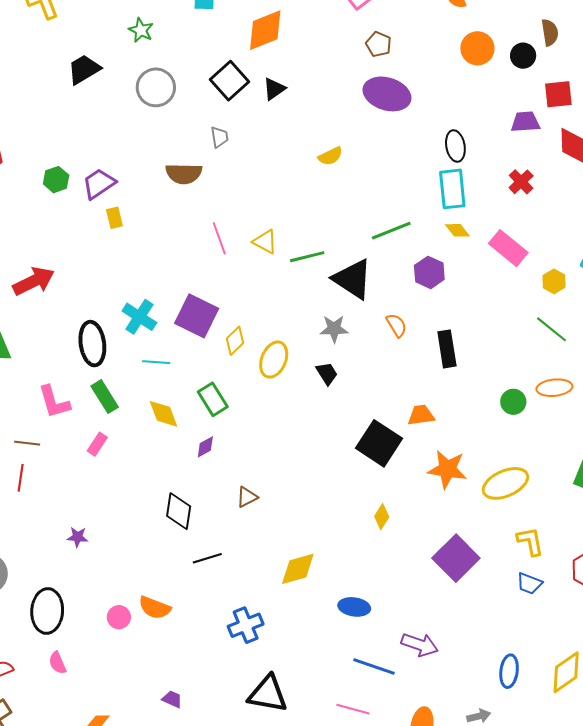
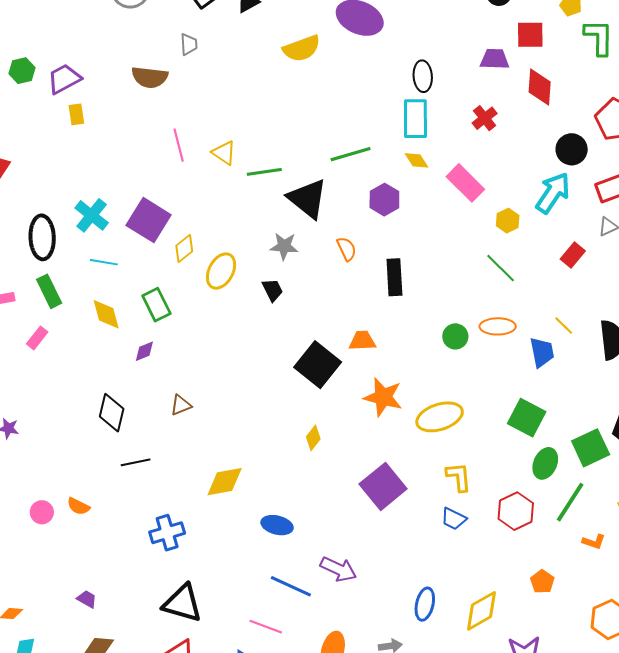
yellow semicircle: (330, 156) -> (302, 48), moved, size x1.5
orange semicircle: (155, 608) -> (78, 506), size x0.7

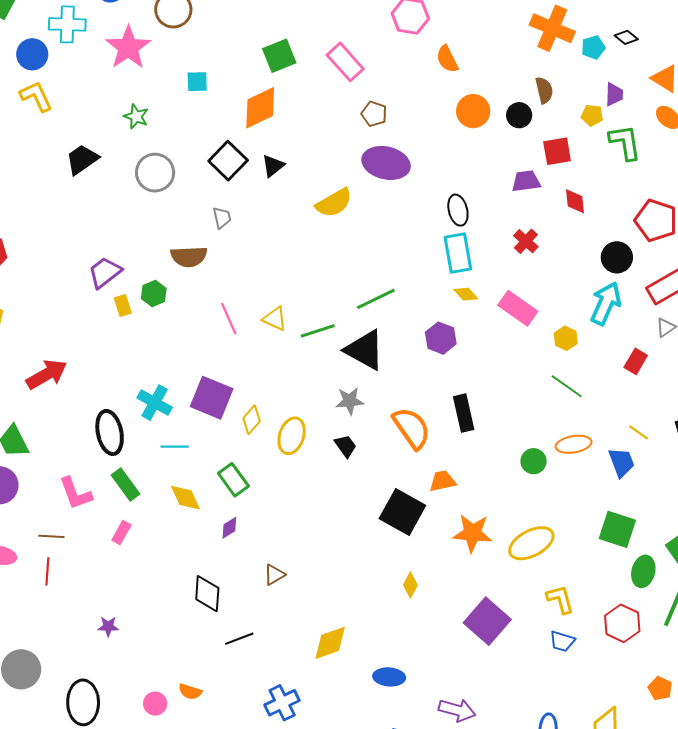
green hexagon: (22, 71) -> (154, 294), moved
red diamond: (540, 87) -> (575, 201), size x0.7
green line: (351, 154) -> (376, 299), moved
orange semicircle: (347, 249) -> (412, 428), moved, size x1.8

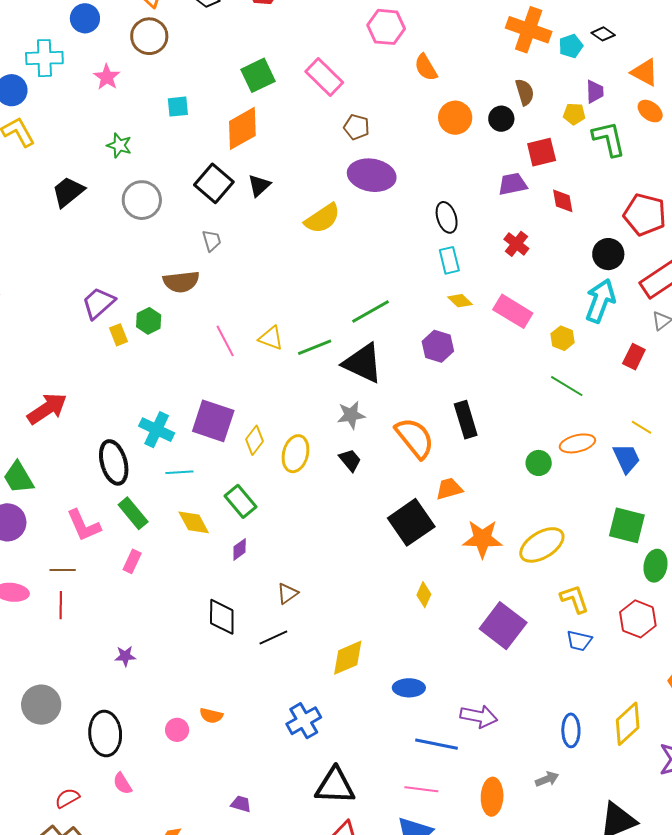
pink star: (128, 48) -> (107, 77), size x0.6
cyan rectangle: (458, 253) -> (449, 260), size x0.7
black square: (402, 512) -> (411, 522), turned 30
black line: (239, 639) -> (273, 637), moved

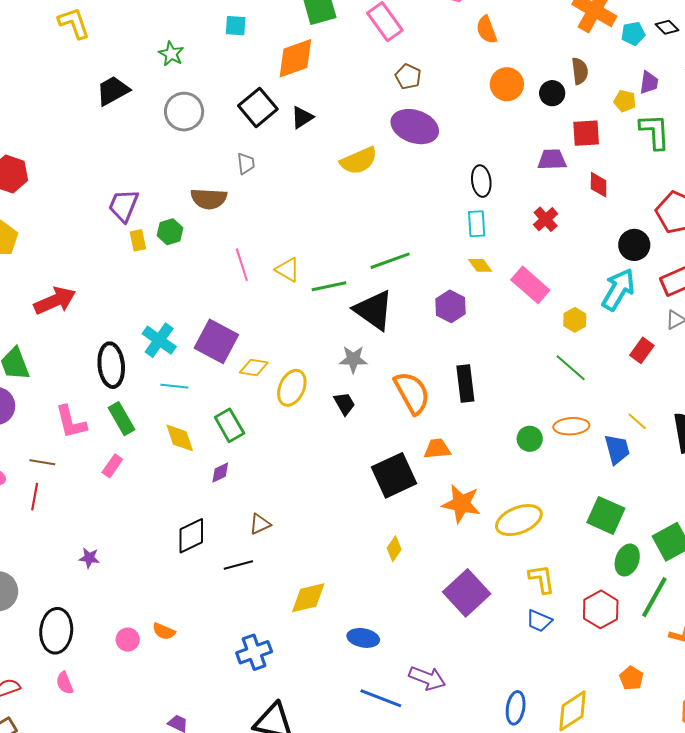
purple trapezoid: (98, 303) -> (124, 206), turned -36
yellow diamond: (255, 440) -> (254, 368), turned 52
black diamond: (222, 617) -> (191, 536), turned 54

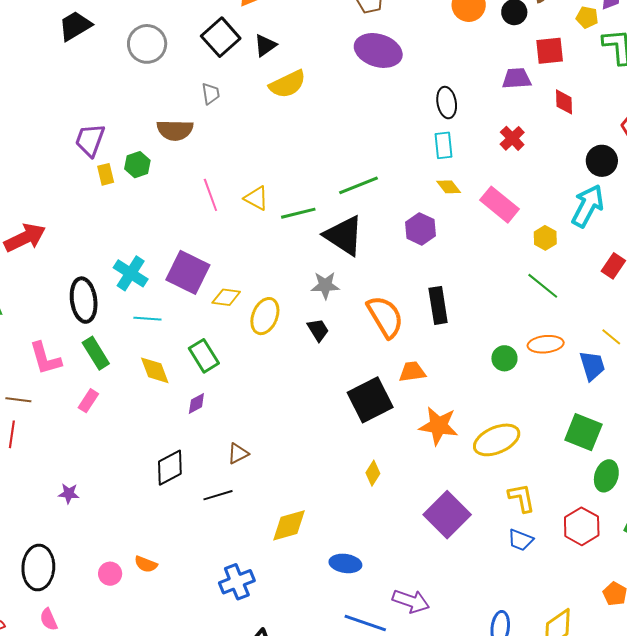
yellow semicircle: (359, 161) -> (288, 84), moved

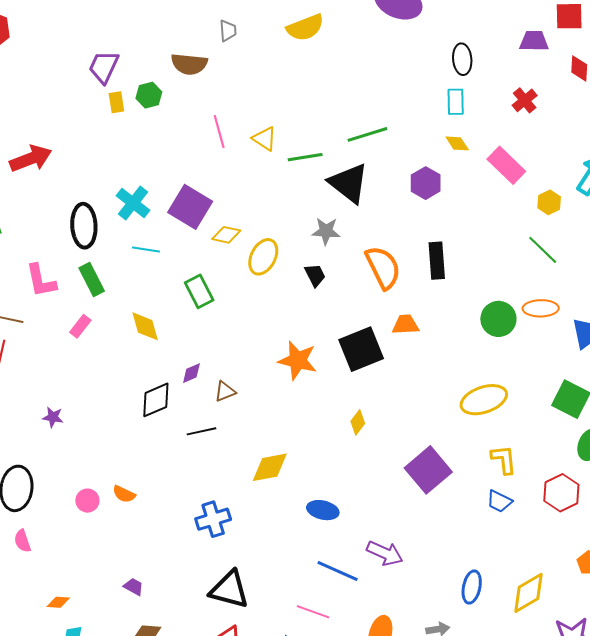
green circle: (504, 358) -> (498, 319), size x1.4
yellow diamond: (155, 370) -> (145, 326), moved
purple diamond: (196, 403) -> (191, 373), moved
orange star: (438, 426) -> (298, 360), moved

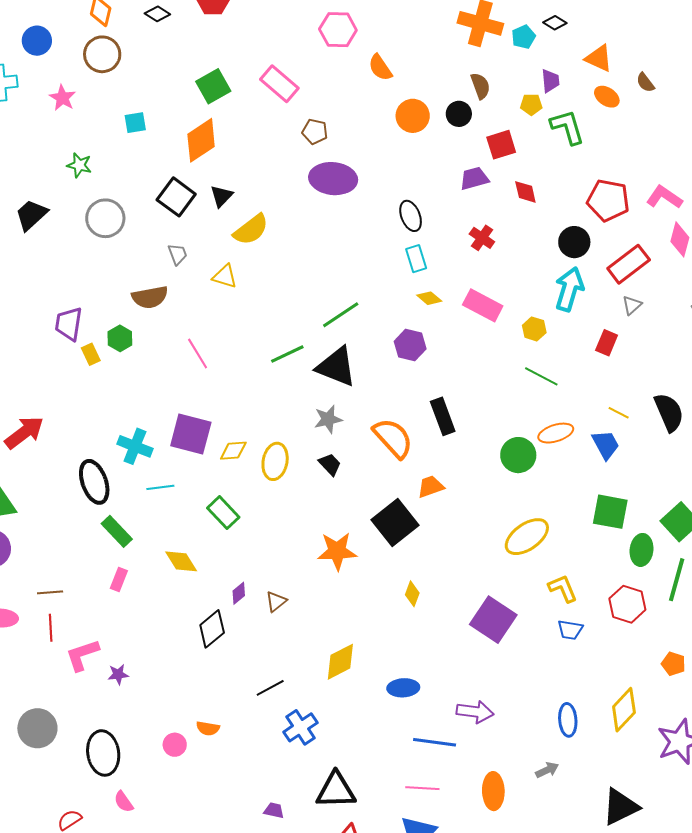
yellow triangle: (265, 139) -> (225, 276), moved
pink L-shape: (41, 281) -> (82, 655), moved, turned 99
black line: (202, 431) -> (270, 688), moved
purple trapezoid: (134, 587) -> (274, 810), moved

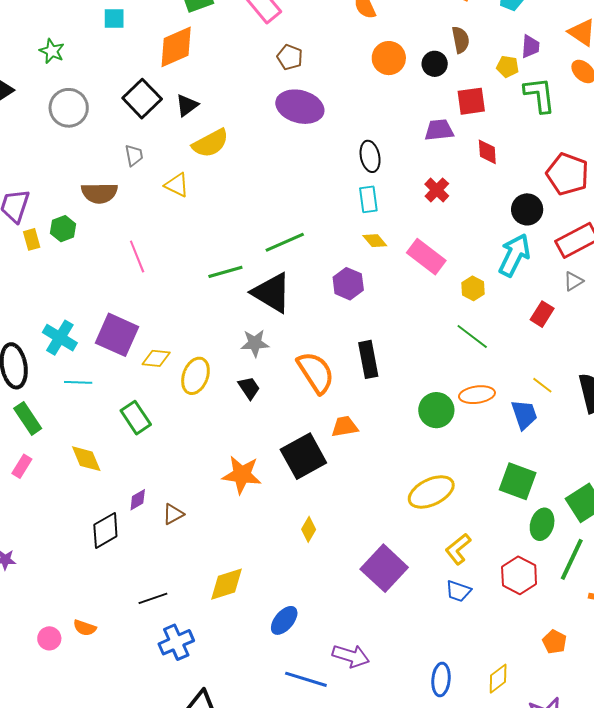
yellow L-shape: (563, 588) -> (458, 549), turned -116
blue ellipse: (403, 688) -> (284, 620), turned -56
yellow diamond: (624, 710) -> (498, 679), size x0.7

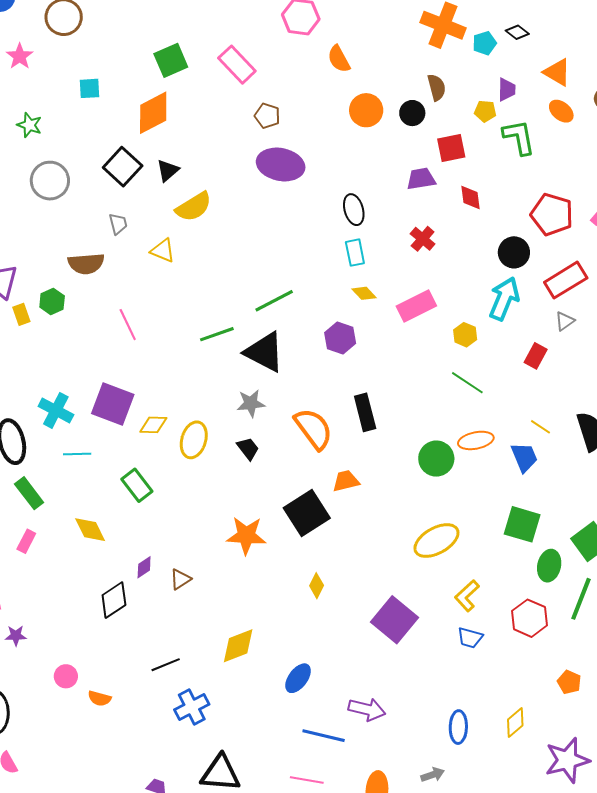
pink rectangle: (426, 257) -> (416, 306), turned -60
pink circle: (49, 638) -> (66, 676), moved

